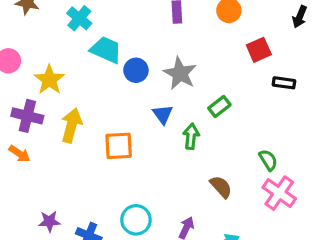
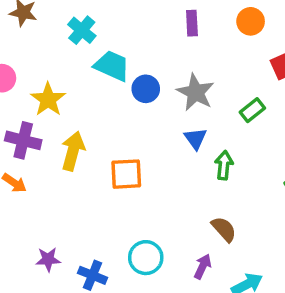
green rectangle: (219, 106) -> (252, 110), moved
blue triangle: (163, 114) -> (195, 139), moved
green arrow: (191, 136) -> (224, 165), moved
brown semicircle: (221, 187) -> (224, 229), moved

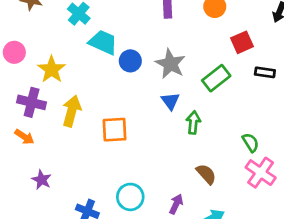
green rectangle: (252, 110) -> (216, 78), size x1.4
brown semicircle: (224, 229) -> (206, 174), moved
purple star: (48, 259) -> (42, 180), moved, turned 30

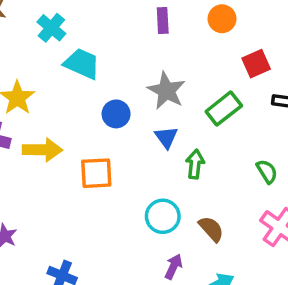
blue circle: (130, 61) -> (116, 114), moved
yellow arrow: (72, 111) -> (42, 150), turned 76
green semicircle: (251, 143) -> (267, 171), moved
cyan circle: (130, 197) -> (163, 216), moved

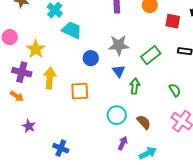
red square: (256, 64) -> (173, 21), moved, turned 35
gray star: (166, 91) -> (119, 45), turned -30
yellow arrow: (42, 150) -> (50, 78), turned -85

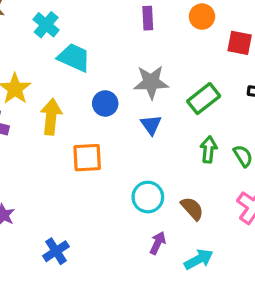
yellow arrow: (50, 78) -> (51, 117), moved
green arrow: (135, 86) -> (209, 149), moved
blue cross: (61, 148) -> (56, 251), turned 35

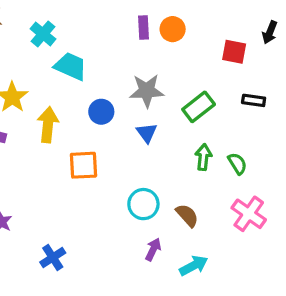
orange circle: (202, 17) -> (173, 29), moved

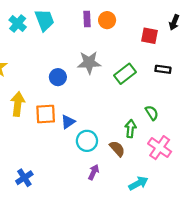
cyan trapezoid: (71, 66) -> (44, 20), moved, turned 45
yellow arrow: (48, 125) -> (18, 104), moved
blue triangle: (147, 133) -> (68, 122), moved, turned 32
green arrow: (203, 157) -> (131, 129), moved
cyan arrow: (194, 266) -> (138, 183), moved

